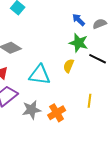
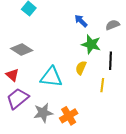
blue arrow: (79, 20) -> (81, 21), moved
black line: (98, 59) -> (111, 61), turned 66
yellow line: (90, 101) -> (102, 85), moved

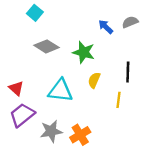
blue arrow: (81, 21) -> (106, 27), moved
gray semicircle: (113, 25) -> (130, 22), moved
green star: (91, 44) -> (84, 52), moved
gray diamond: (22, 49) -> (46, 46), moved

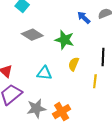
cyan triangle: (60, 91) -> (44, 73), size x0.7

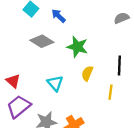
blue arrow: (84, 18) -> (58, 16), moved
cyan triangle: (44, 73) -> (55, 83), turned 42

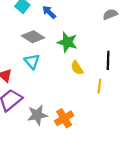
yellow semicircle: (87, 73) -> (77, 68), turned -56
cyan triangle: (55, 83) -> (32, 61), moved

